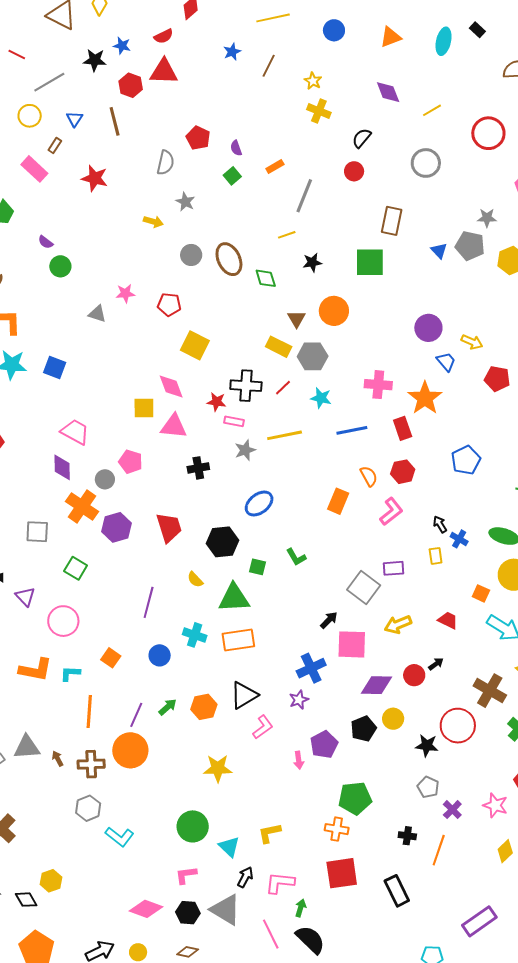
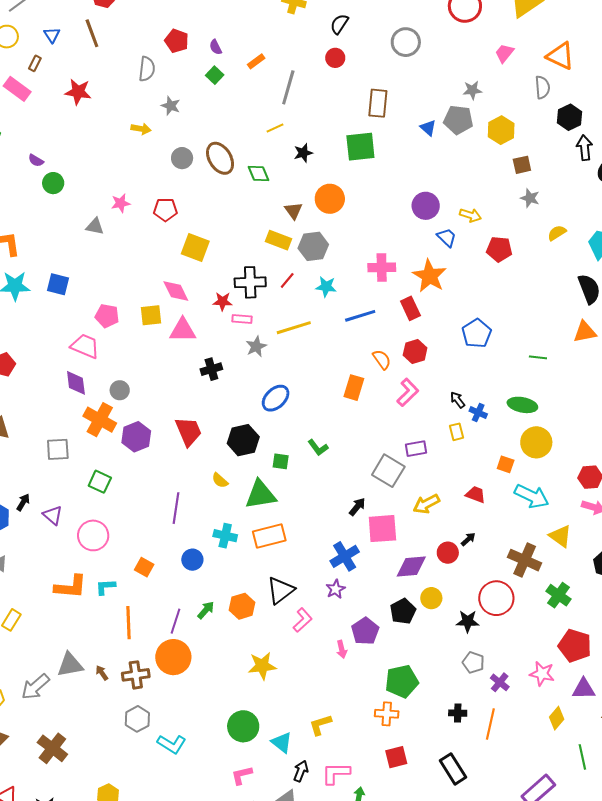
pink pentagon: (131, 462) -> (107, 316), moved
red square: (342, 873) -> (396, 757), size x0.7

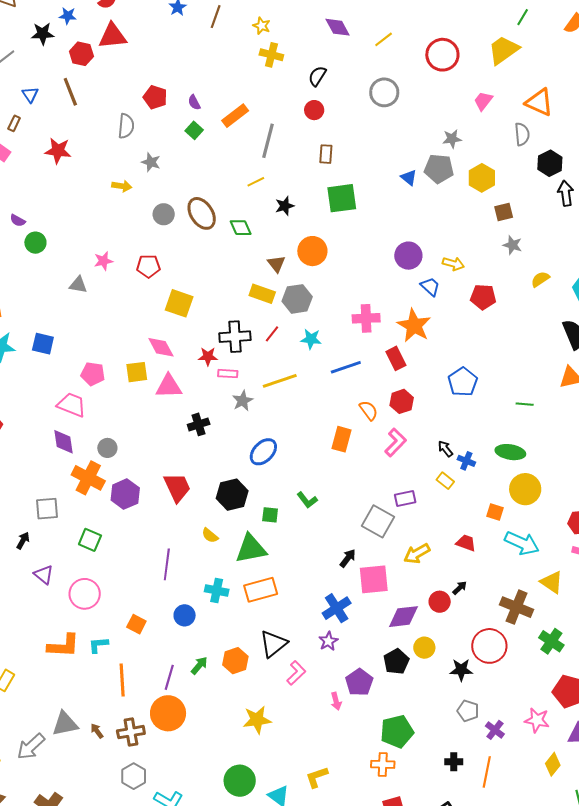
orange rectangle: (256, 61) -> (235, 116), size x1.5
brown rectangle: (378, 103) -> (326, 154), moved, size x0.7
yellow rectangle: (457, 432) -> (445, 481), turned -36
black arrow: (23, 502) -> (23, 541), moved

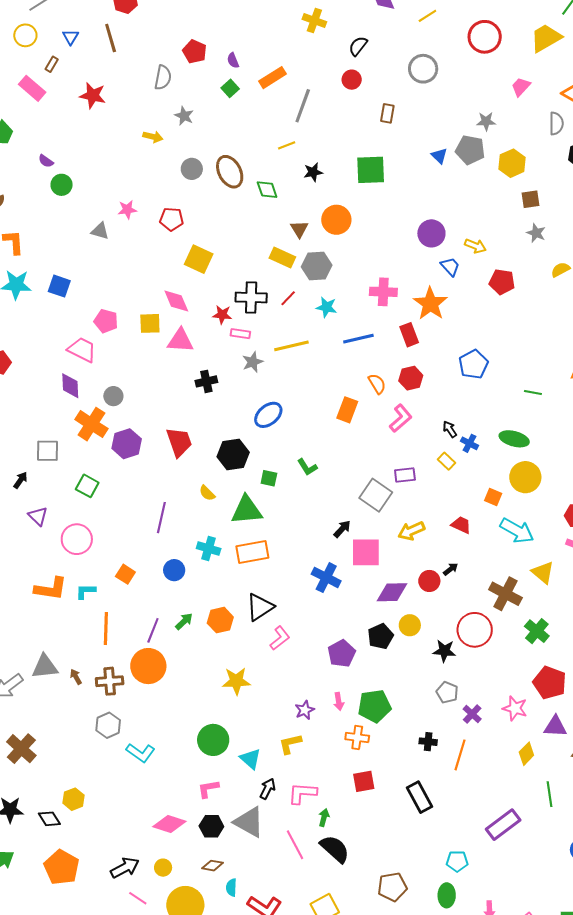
brown rectangle: (326, 154) -> (387, 113), moved
blue cross: (337, 608) -> (326, 578), turned -36
purple star: (328, 641) -> (305, 710), moved
pink arrow: (336, 701) -> (339, 701), moved

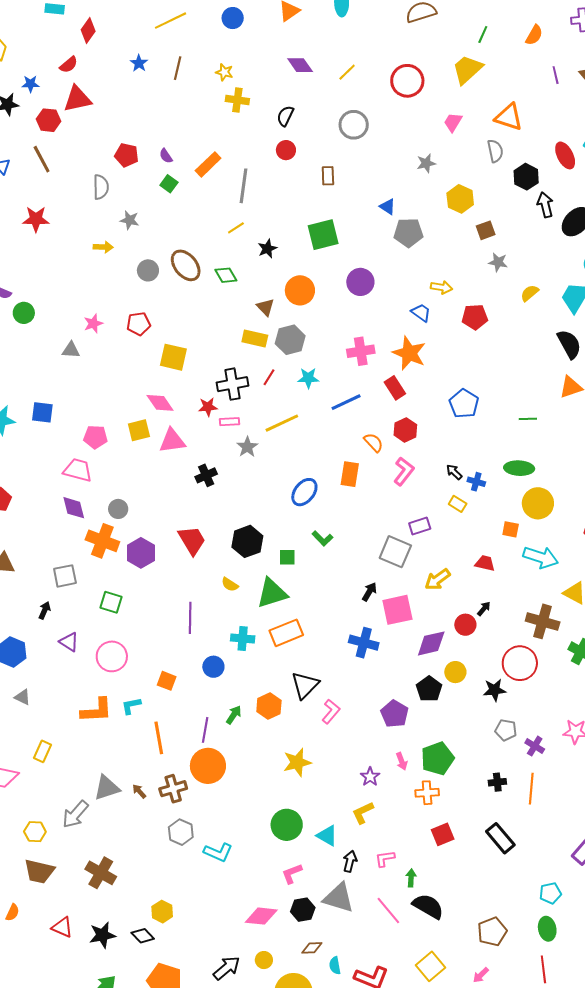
gray pentagon: (470, 150) -> (408, 233), moved
purple circle: (431, 233) -> (360, 282), moved
blue ellipse: (268, 415) -> (304, 492), moved
pink L-shape: (302, 793) -> (385, 859), size x0.7

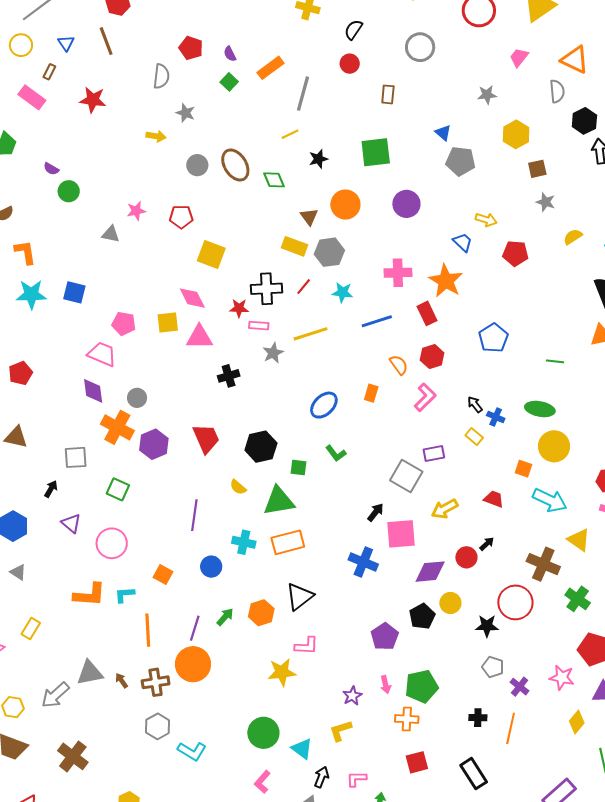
orange rectangle: (350, 474) -> (371, 393), size x0.7
pink L-shape: (331, 711) -> (306, 646), moved, turned 45
pink L-shape: (292, 874) -> (262, 782), turned -35

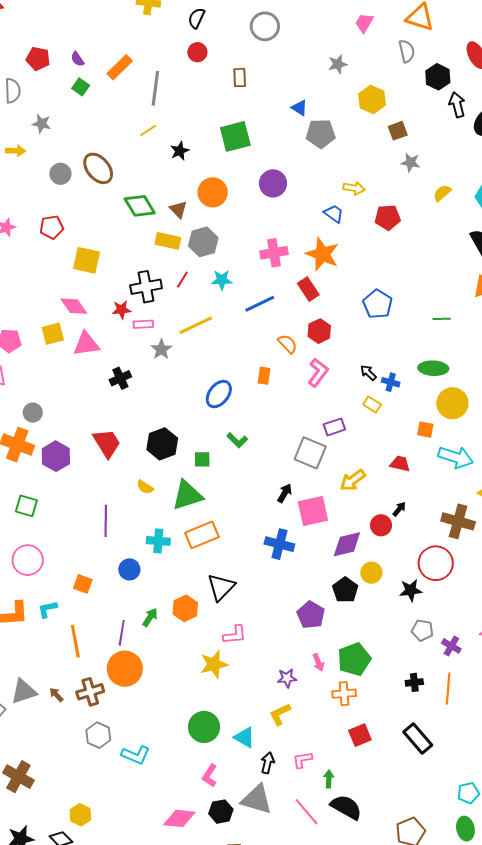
green diamond: (274, 180) -> (140, 206), moved, size x1.4
purple star: (352, 696) -> (287, 678), turned 30

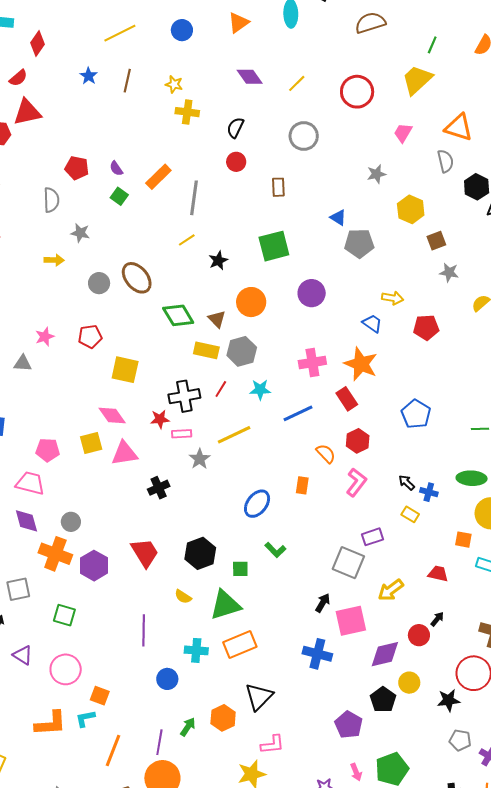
orange square: (83, 584) -> (100, 696), moved
orange line: (75, 641) -> (113, 751), turned 32

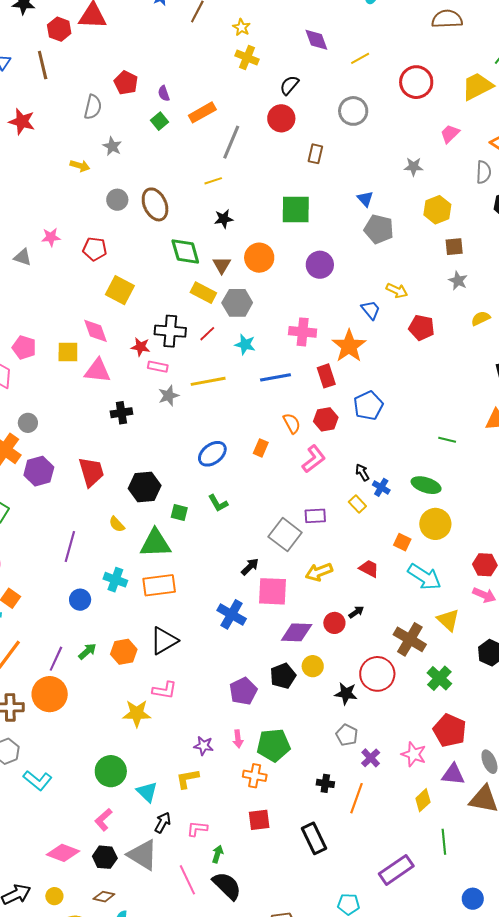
red circle: (236, 162) -> (281, 118), size x1.4
black star: (218, 260) -> (224, 219), moved
blue pentagon: (416, 414) -> (368, 406), moved

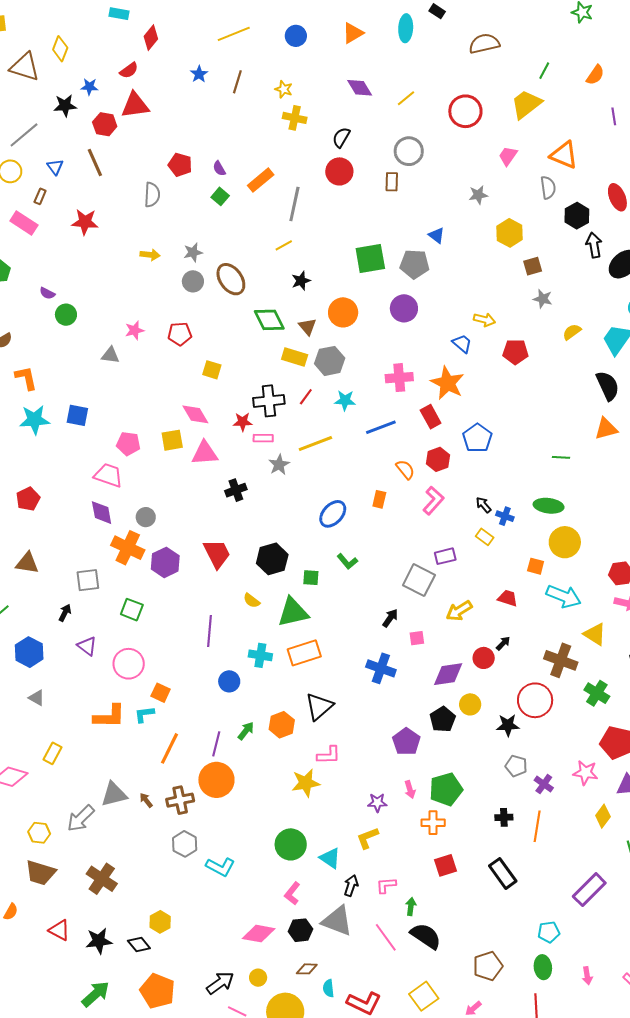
gray star: (112, 146) -> (193, 252), moved, turned -30
brown rectangle: (315, 154) -> (392, 182), moved
gray pentagon: (379, 229) -> (414, 264), moved
yellow square: (120, 290) -> (212, 370), size x0.7
pink square: (272, 591) -> (417, 638), size x0.5

